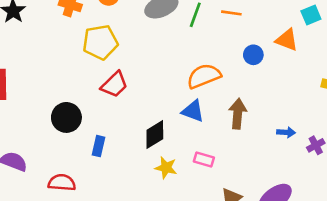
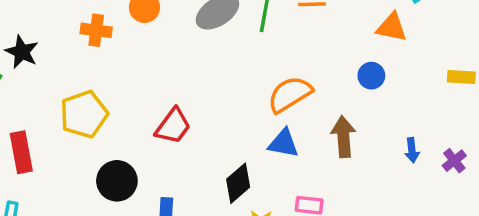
yellow pentagon: (100, 42) -> (84, 114), moved
blue circle: (253, 55) -> (371, 76), moved
blue arrow: (286, 132) -> (412, 150), turned 90

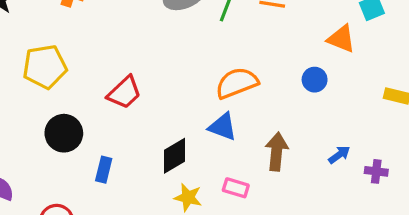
brown arrow: (343, 137) -> (277, 152), moved
blue arrow: (412, 150) -> (339, 155), turned -130
purple cross: (454, 161) -> (376, 171), turned 35

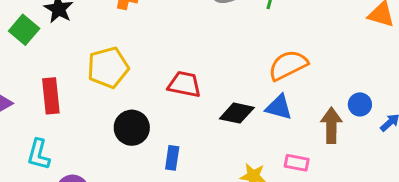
blue circle: (315, 80) -> (360, 104), moved
red trapezoid: (124, 93) -> (184, 84), turned -120
black diamond: (175, 156) -> (237, 113), moved, turned 48

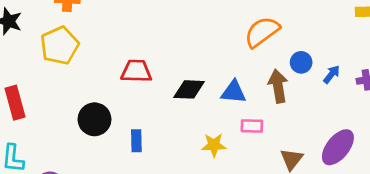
orange semicircle: (288, 65) -> (262, 32), moved
yellow pentagon: (108, 68) -> (60, 45), moved
blue triangle: (279, 107) -> (234, 92), moved

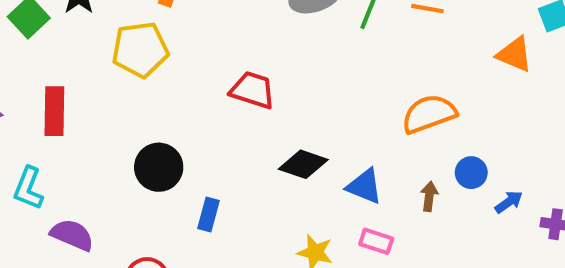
red trapezoid: (136, 71) -> (253, 90), moved
brown arrow: (278, 86) -> (429, 196), size x0.6

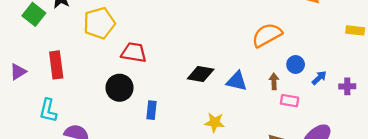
red trapezoid: (253, 90) -> (134, 52), moved
pink rectangle: (376, 241) -> (290, 101), moved

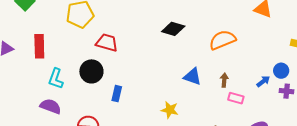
blue circle: (296, 64) -> (281, 71), moved
black diamond: (201, 74) -> (173, 29), moved
cyan L-shape: (48, 110) -> (56, 79), moved

